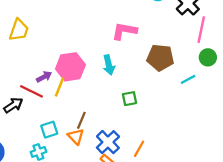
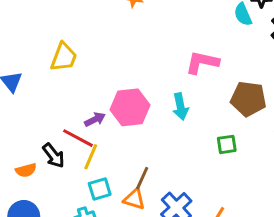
yellow line: (60, 87) -> (91, 157), moved
green square: (129, 99) -> (227, 144), moved
black arrow: (13, 105) -> (54, 156), turned 84
orange triangle: (76, 137) -> (134, 199), turned -30

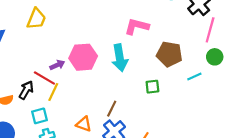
cyan arrow: (180, 106) -> (120, 58), size x1.4
black arrow: (54, 156) -> (26, 90), turned -114
brown line: (142, 178) -> (112, 109), moved
cyan square: (100, 189) -> (39, 116), moved

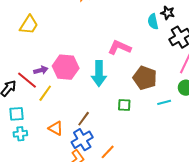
yellow line: (53, 92) -> (45, 93), moved

